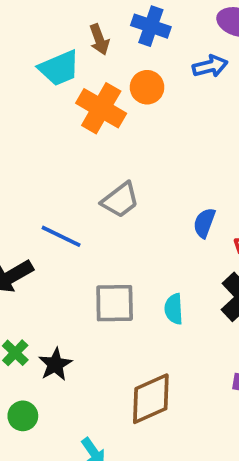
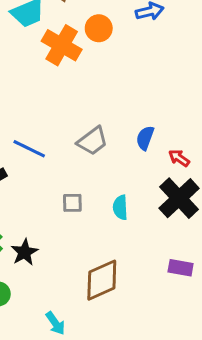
gray trapezoid: (120, 200) -> (93, 141), moved
gray square: (115, 303) -> (72, 203), size x0.6

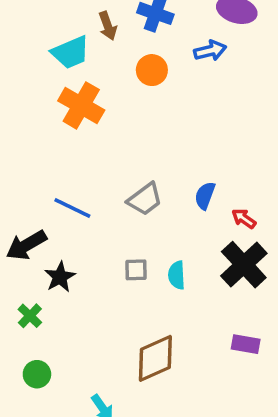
orange cross: (62, 45) -> (81, 105), moved
gray square: (72, 203) -> (136, 270), moved
black star: (25, 252) -> (60, 277), moved

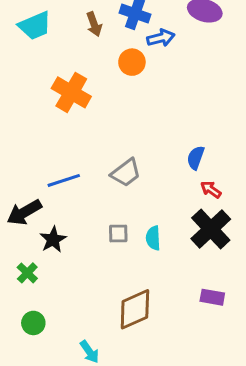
blue arrow: (210, 51) -> (161, 38), moved
cyan trapezoid: (71, 52) -> (35, 26), moved
blue semicircle: (205, 196) -> (196, 158), moved
blue line: (72, 208) -> (64, 180), turned -44

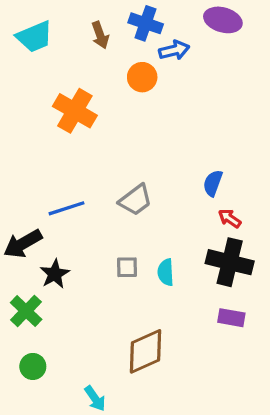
black cross: (211, 229) -> (230, 262), turned -33
green cross: (27, 273) -> (26, 311), size x1.4
purple rectangle: (212, 297) -> (231, 318), moved

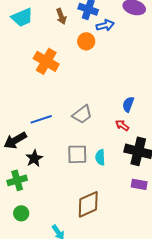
red arrow: (230, 218) -> (122, 125), moved
gray square: (127, 267) -> (77, 154), size x1.5
green cross: (26, 311) -> (17, 180), turned 30

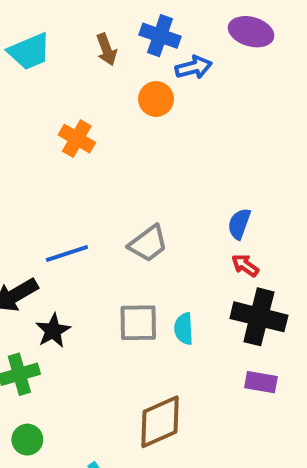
orange cross: (46, 61) -> (77, 139), size x0.7
red arrow: (122, 125) -> (245, 265), moved

